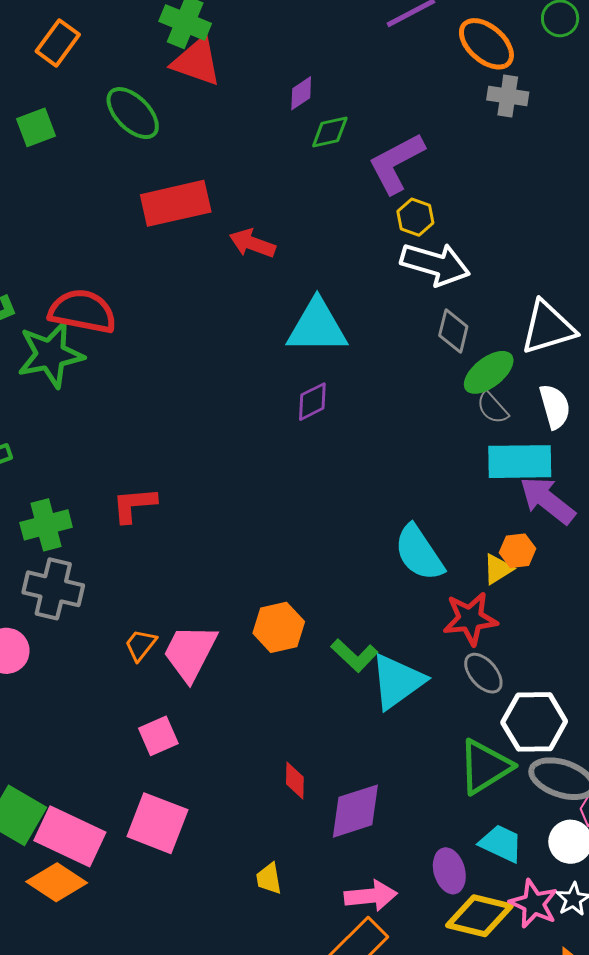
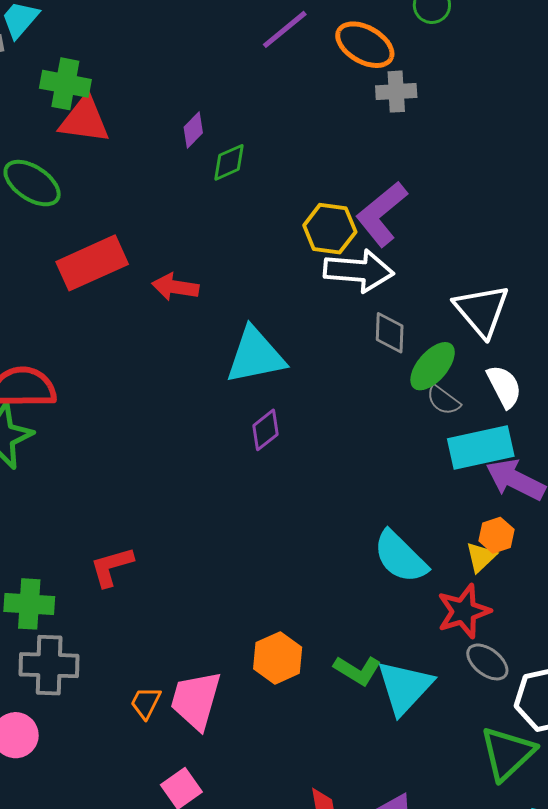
purple L-shape: (396, 163) -> (382, 214), moved
yellow hexagon: (415, 217) -> (330, 229), size x1.4
white triangle: (548, 328) -> (482, 310), turned -42
green cross: (46, 525) -> (29, 604), turned 30

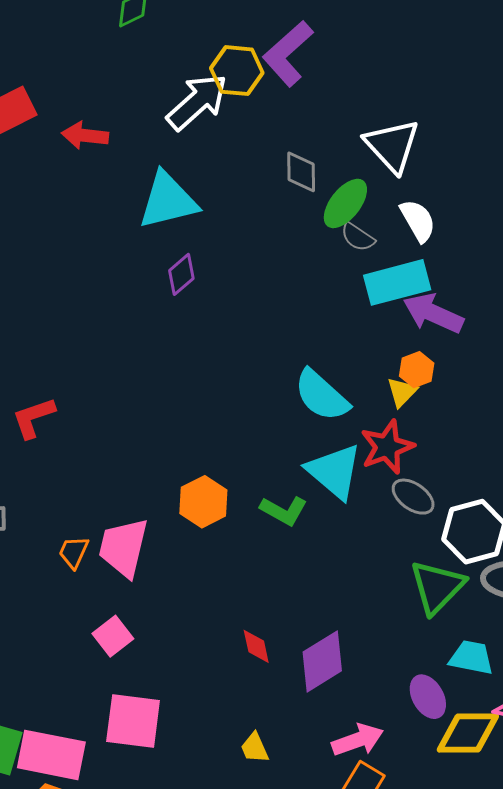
white arrow: (359, 271) -> (197, 102), moved, turned -44
cyan triangle: (405, 687) -> (334, 471), moved, turned -30

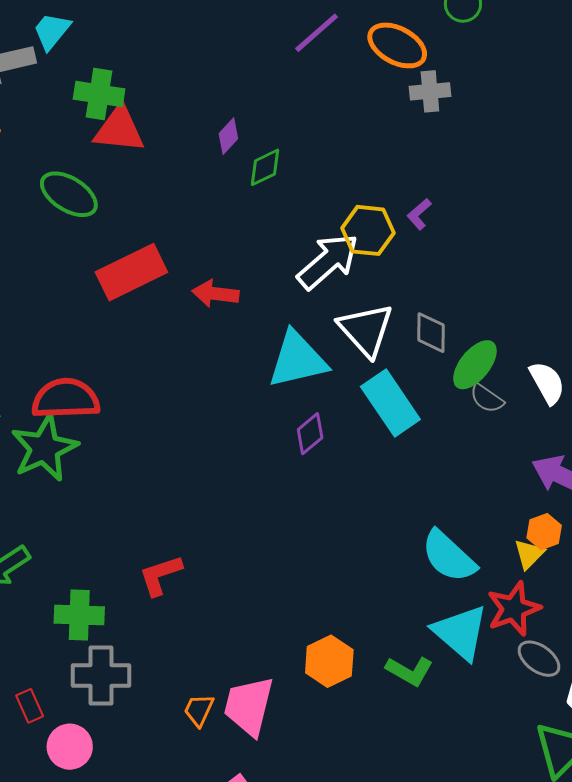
purple L-shape: (288, 54) -> (419, 214), size x0.5
white triangle: (392, 146) -> (366, 330), moved
cyan rectangle: (397, 282) -> (390, 403), moved, turned 70

